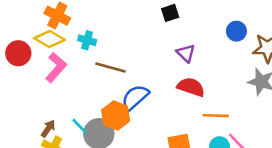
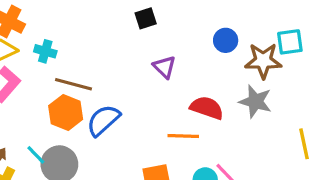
red semicircle: (191, 87) -> (207, 108), moved
orange hexagon: (116, 116) -> (66, 112), moved
orange line: (216, 116) -> (183, 136), moved

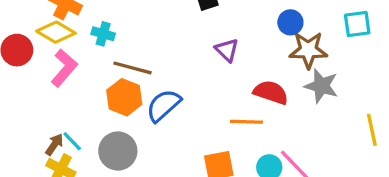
brown star: (263, 61) -> (308, 50), moved
cyan line: (36, 155) -> (72, 141), moved

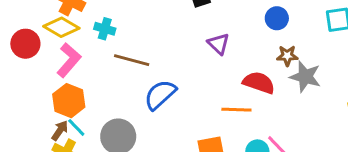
brown star: (308, 50) -> (287, 56), moved, size x0.6
orange hexagon: (124, 97) -> (69, 101), moved

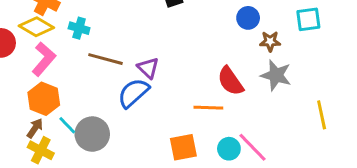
purple triangle: (218, 44) -> (148, 68), moved
brown star: (287, 56) -> (270, 41), moved
red semicircle: (259, 83) -> (230, 81), turned -144
cyan line: (76, 127) -> (67, 125), moved

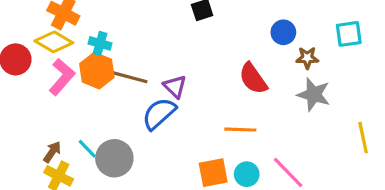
red semicircle: (230, 81) -> (253, 79), moved
orange hexagon: (44, 99) -> (97, 71), moved
cyan circle: (229, 149) -> (247, 174), moved

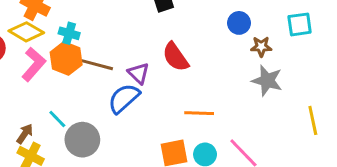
red semicircle: (253, 79) -> (175, 57), moved
cyan line: (87, 149) -> (57, 119), moved

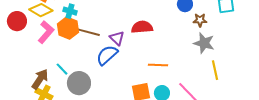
red semicircle: (175, 57) -> (142, 27), turned 120
yellow line: (313, 120) -> (215, 70), moved
brown arrow: (25, 134) -> (40, 79), size x1.5

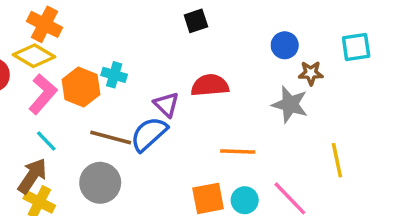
cyan cross: (70, 11) -> (114, 75), moved
brown line: (88, 32) -> (111, 138), moved
gray star: (204, 43) -> (290, 104), moved
cyan line: (62, 69) -> (46, 141), moved

